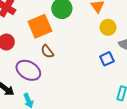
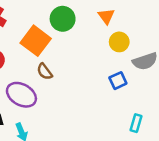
orange square: (40, 26) -> (36, 41), turned -30

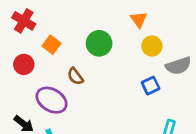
green circle: (63, 19) -> (99, 43), moved
orange square: (36, 41) -> (52, 45), moved, size x0.6

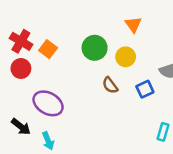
red cross: (24, 21) -> (21, 41), moved
yellow circle: (152, 46) -> (126, 57), moved
brown semicircle: (75, 76) -> (110, 85), moved

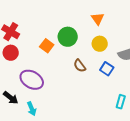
orange square: (48, 49) -> (47, 46), moved
yellow circle: (126, 57) -> (100, 44), moved
blue square: (145, 89) -> (107, 69), turned -32

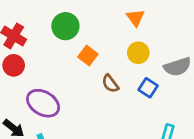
green circle: (68, 37) -> (65, 26), moved
orange square: (47, 46) -> (88, 56), moved

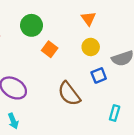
brown semicircle: (110, 84) -> (69, 94), moved, size x1.6
blue square: (148, 88) -> (99, 75), turned 35

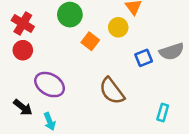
yellow circle: (91, 47) -> (118, 27), moved
blue square: (99, 75) -> (144, 58), moved

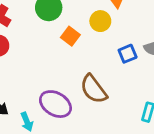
purple ellipse: (50, 85) -> (55, 104), moved

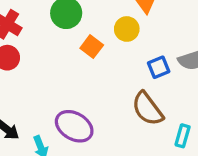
brown semicircle: (94, 89) -> (147, 109), moved

